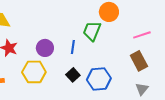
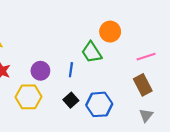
green trapezoid: (92, 31) -> (92, 52), turned -55

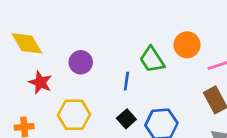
orange circle: (110, 32) -> (187, 45), moved
purple circle: (40, 71) -> (81, 62), moved

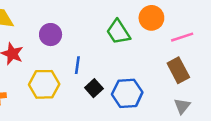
blue line: (126, 81) -> (77, 65), moved

